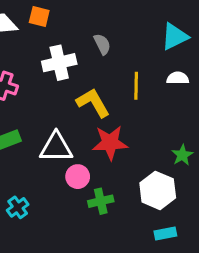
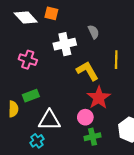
red star: (110, 143) -> (99, 98), turned -30
white triangle: (56, 147) -> (49, 120), moved
pink circle: (78, 177) -> (85, 117), moved

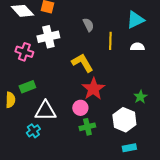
white cross: (65, 44) -> (48, 37), moved
yellow line: (116, 60) -> (110, 41), moved

